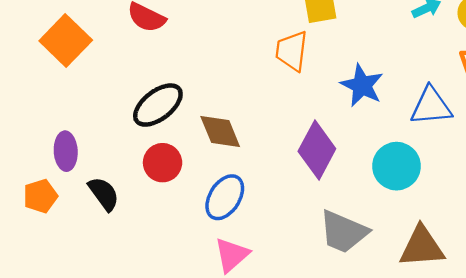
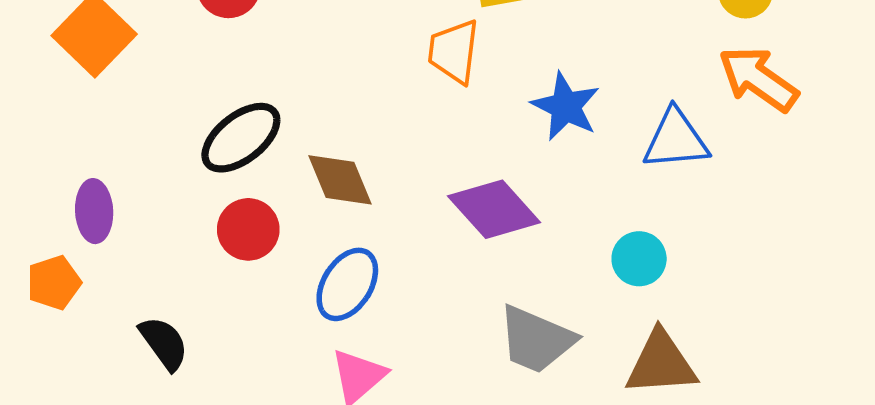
purple diamond: (317, 150) -> (494, 209), turned -70
cyan circle: (396, 166) -> (639, 259), moved, size x0.7
black semicircle: (104, 194) -> (164, 343), moved

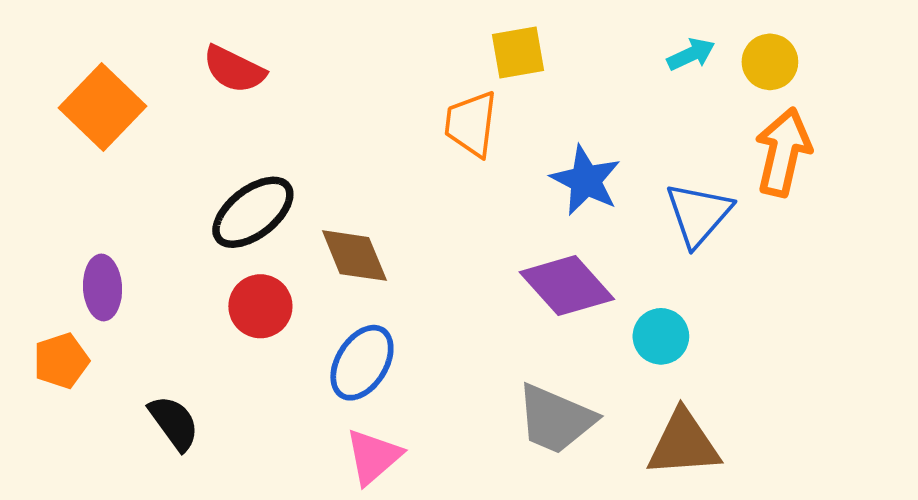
orange arrow: (758, 79) -> (783, 152), turned 68
blue triangle: (676, 139) -> (699, 214), turned -44
purple diamond: (494, 209) -> (567, 286), moved

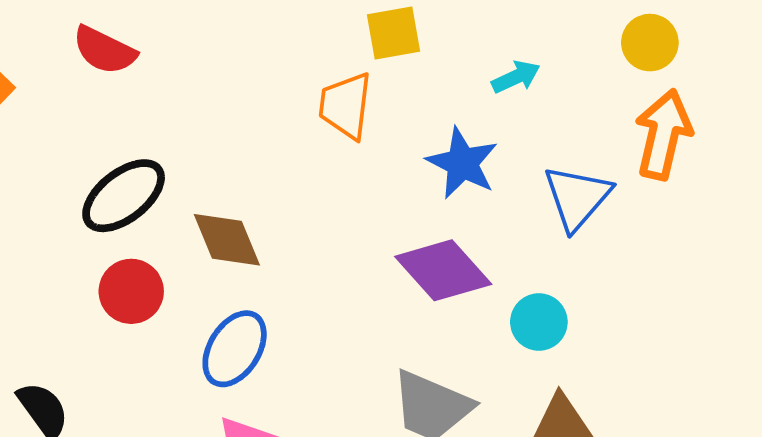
cyan arrow: (691, 54) -> (516, 77), moved

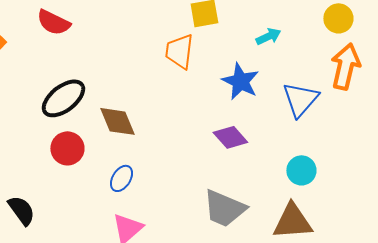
purple diamond: (443, 270) -> (230, 137), size x0.7
cyan circle: (539, 322) -> (301, 170), moved
blue ellipse: (235, 349) -> (121, 178), size x0.7

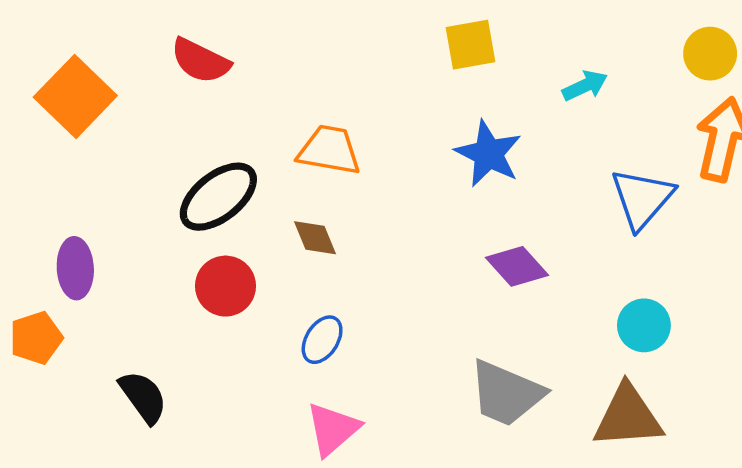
orange trapezoid: (179, 51) -> (329, 150), moved, turned 93
blue star: (240, 81) -> (488, 154), moved
brown diamond: (117, 121) -> (315, 238), size x0.7

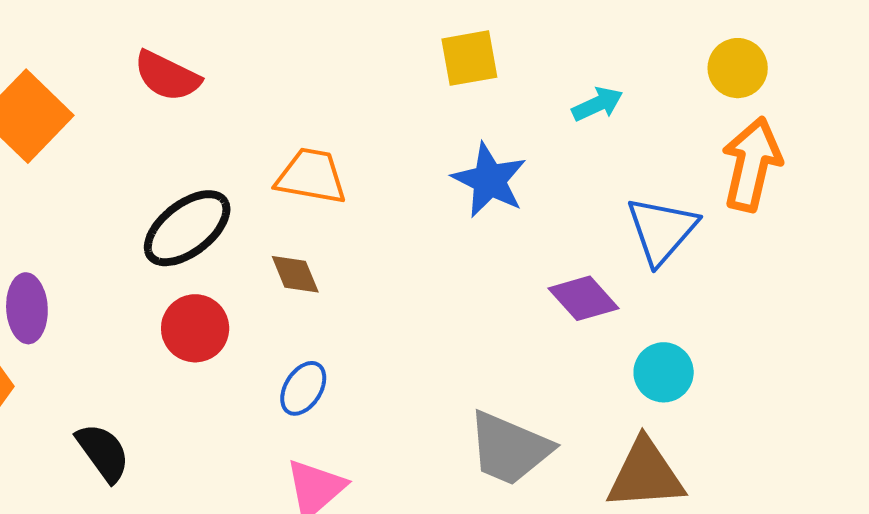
purple diamond: (517, 266) -> (583, 298), moved

